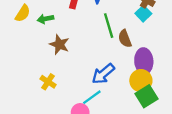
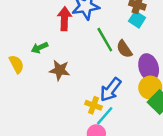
yellow semicircle: (23, 13) -> (16, 64), moved, turned -48
yellow cross: (48, 82) -> (94, 105), moved

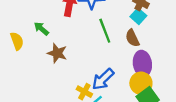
green arrow: (40, 48) -> (41, 29), turned 56
brown semicircle: (124, 49) -> (132, 38), moved

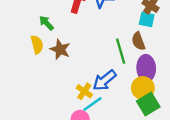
cyan square: (138, 16) -> (147, 19), turned -35
green line: (105, 31) -> (121, 51), moved
yellow semicircle: (17, 41) -> (37, 45), moved

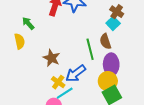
cyan square: (147, 19) -> (113, 23), turned 32
brown star: (60, 49) -> (52, 58), moved

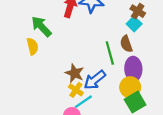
green arrow: (28, 23) -> (41, 26), size x1.5
brown star: (52, 58) -> (75, 73), moved

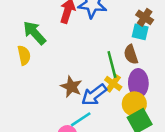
cyan square: (134, 24) -> (140, 32), turned -32
yellow cross: (76, 90) -> (113, 83), moved

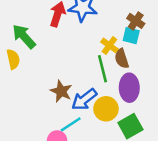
yellow cross: (113, 83) -> (109, 45), moved
yellow circle: (134, 104) -> (106, 109), moved

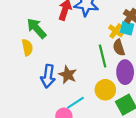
yellow cross: (109, 45) -> (116, 31), moved
blue arrow: (84, 99) -> (48, 76), moved, turned -45

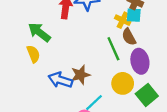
brown star: (68, 75) -> (80, 75), turned -30
blue arrow: (48, 76) -> (60, 80), turned 110

